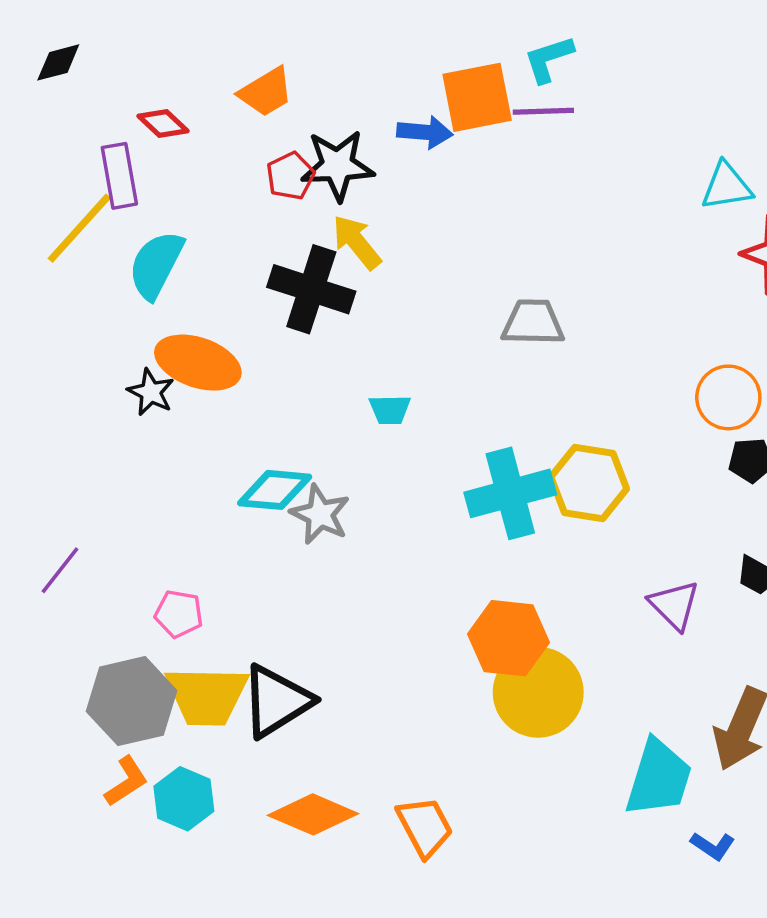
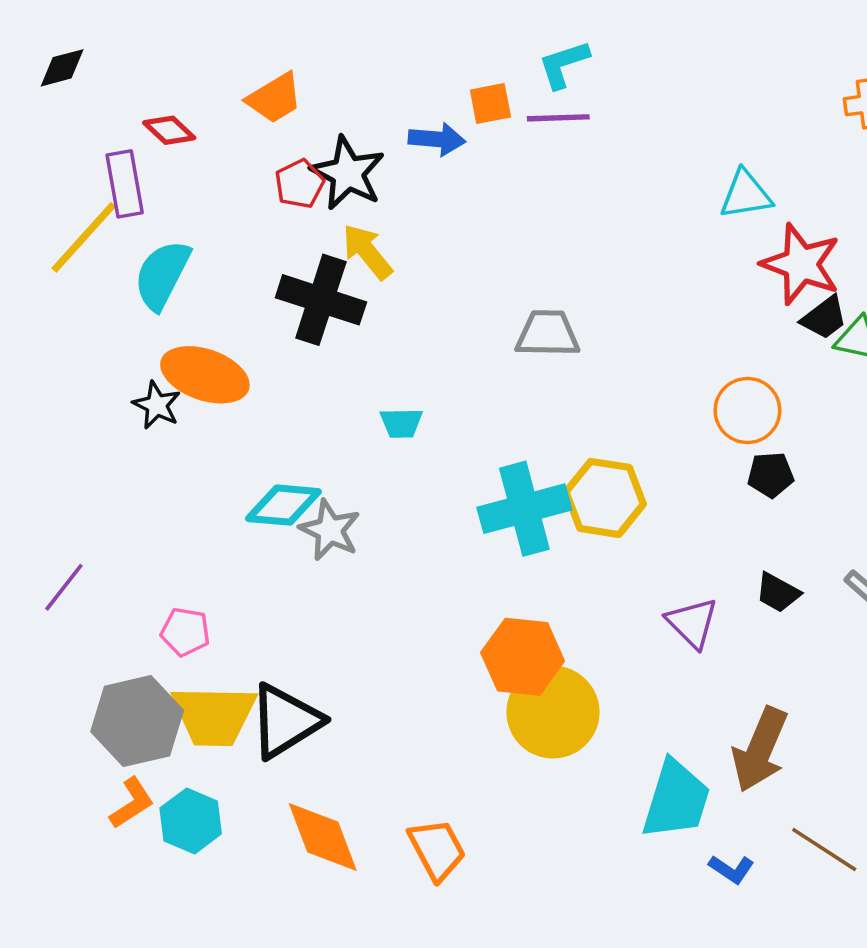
orange square: (477, 97) -> (490, 104), size x0.6
black star: (337, 165) -> (348, 173), turned 30
orange diamond: (313, 814) -> (323, 837), turned 46

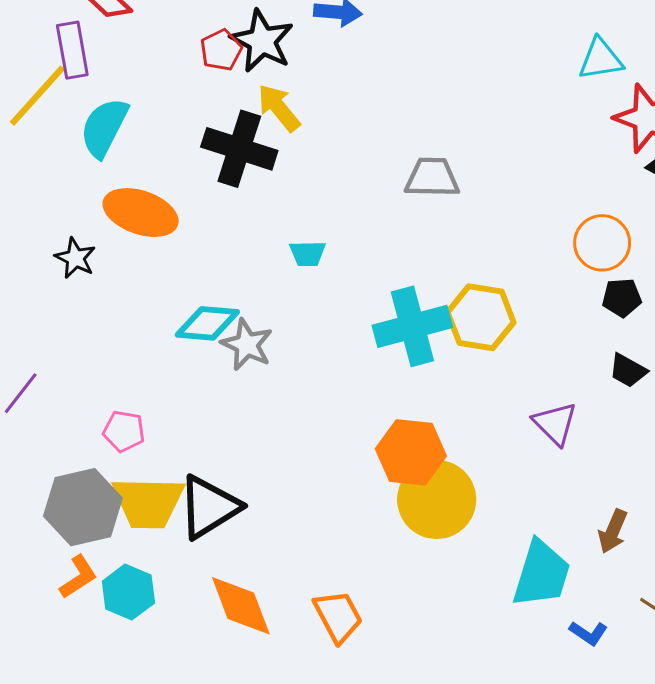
black star: (157, 405) -> (75, 258), moved
black trapezoid: (778, 593) -> (628, 370), moved
brown arrow: (760, 750) -> (613, 531), size x0.6

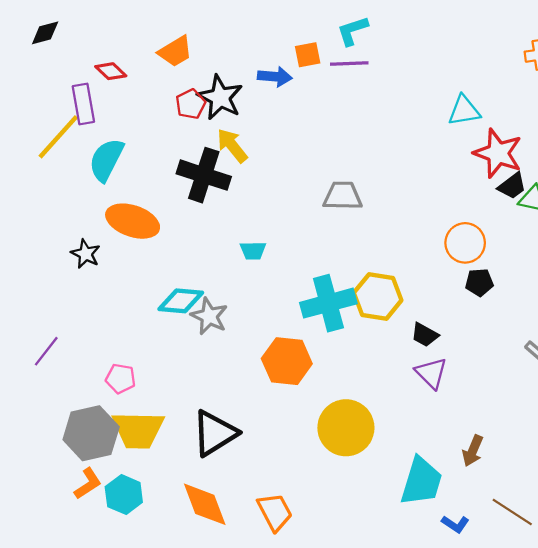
black trapezoid: (628, 370) -> (425, 335), moved
orange hexagon: (411, 452) -> (287, 361), moved
black triangle: (209, 507) -> (215, 433), moved

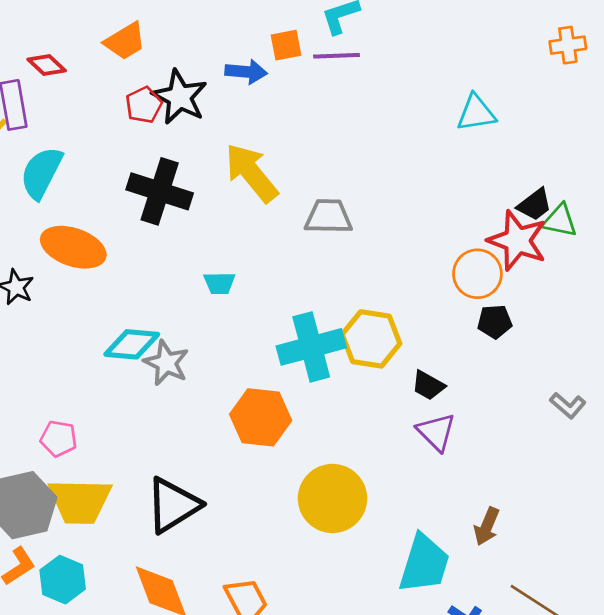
yellow arrow: (232, 146) -> (251, 173), moved, size x1.4
red star: (498, 153) -> (517, 241), moved

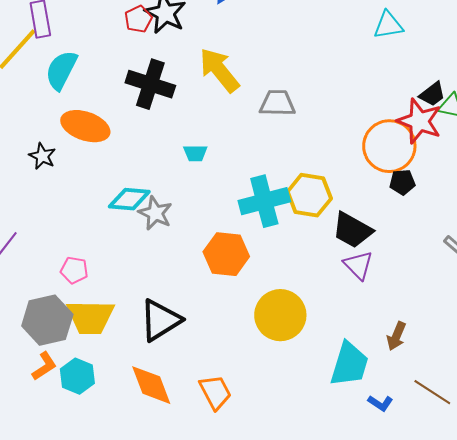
orange circle: (477, 274) -> (389, 146), size x1.4
black trapezoid: (428, 385) -> (352, 230), size x1.6

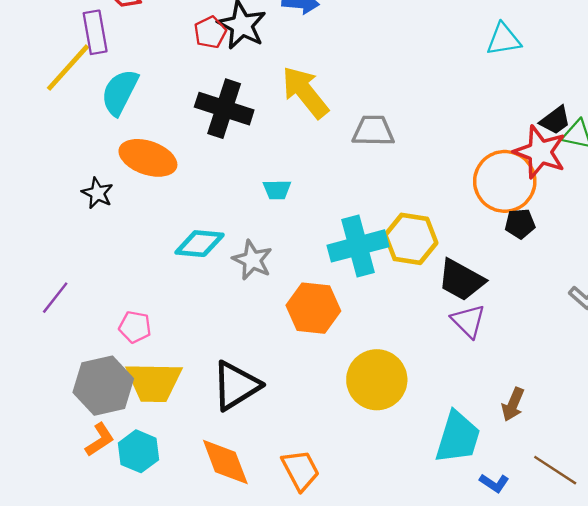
gray star: (155, 213) -> (252, 260), moved

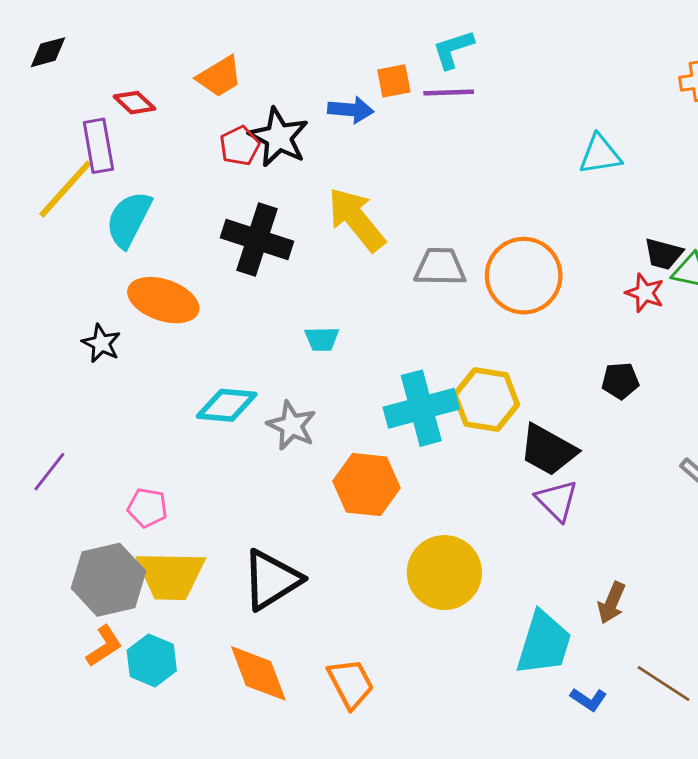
black trapezoid: (555, 120) -> (663, 254), turned 52
red star: (540, 152) -> (645, 293), size x0.6
orange circle: (505, 181) -> (524, 276), moved

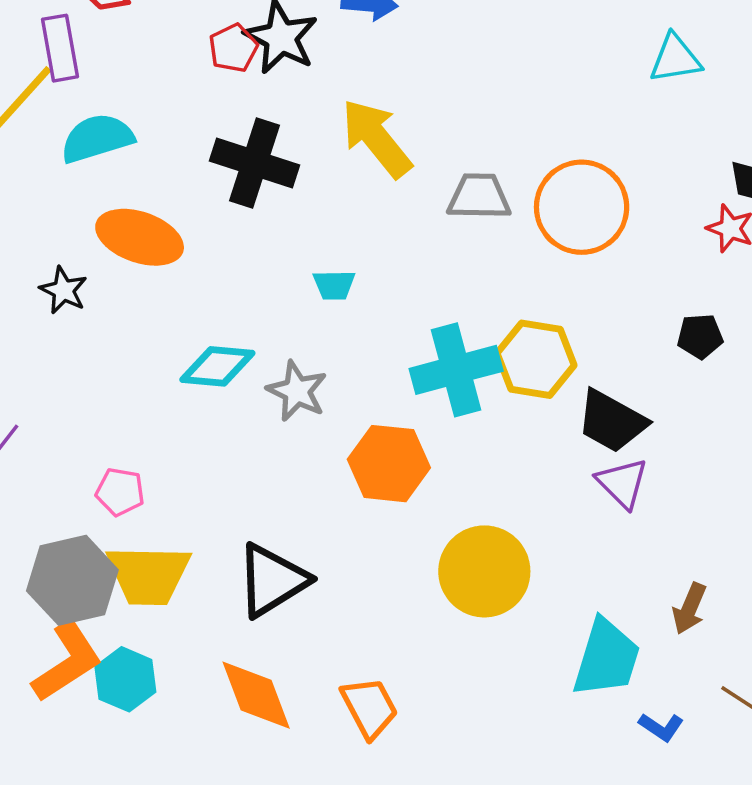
cyan semicircle: (129, 219) -> (97, 138), turned 46
orange L-shape: (104, 646) -> (67, 662), size x1.6

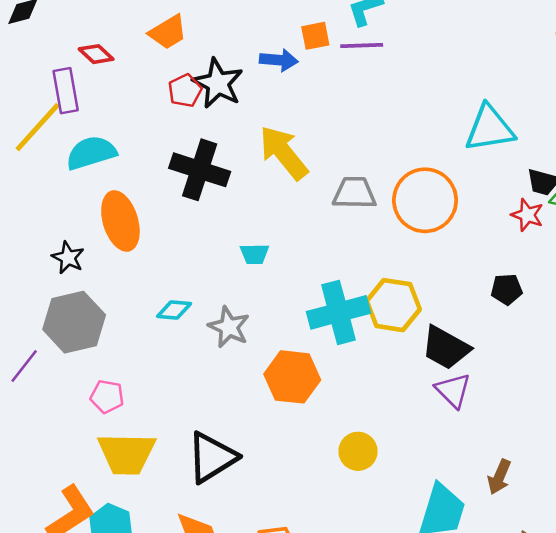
cyan triangle: (675, 59) -> (490, 128), moved, size x1.4
orange ellipse: (140, 237) -> (120, 221), turned 54
cyan diamond: (217, 366) -> (174, 310), size x0.7
yellow circle: (484, 571) -> (358, 451), size x0.6
gray hexagon: (72, 580) -> (74, 322), moved

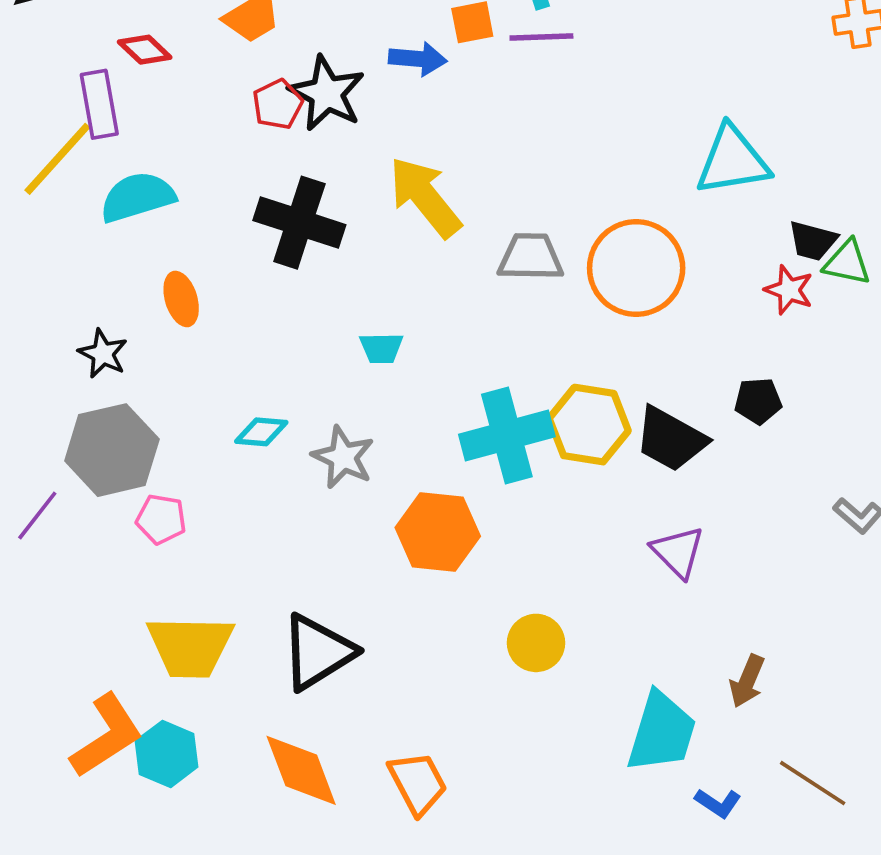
orange ellipse: (120, 221) -> (181, 299), size x0.6
black trapezoid: (446, 348) -> (671, 439), moved
pink pentagon: (107, 396) -> (161, 519), moved

